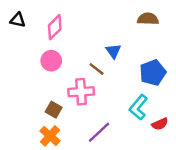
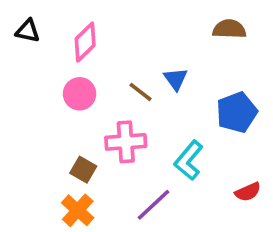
brown line: (97, 69) -> (141, 92), moved
cyan L-shape: (138, 107) -> (189, 160), moved

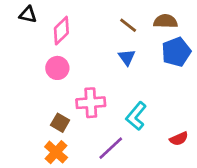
black triangle: (28, 31) -> (28, 15), moved
brown line: (141, 92) -> (128, 25), moved
blue pentagon: (237, 112) -> (176, 52), moved

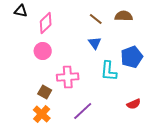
blue pentagon: (176, 52) -> (132, 57), moved
cyan L-shape: (136, 116) -> (109, 71), moved, turned -35

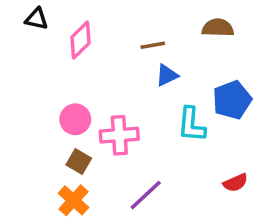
brown line: (96, 19) -> (153, 45), moved, turned -48
blue triangle: (95, 43) -> (167, 75), turned 40
pink circle: (43, 51) -> (75, 119), moved

